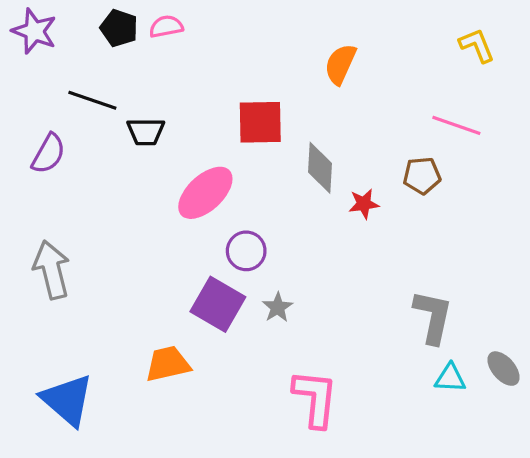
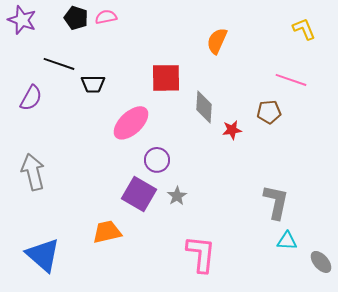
gray ellipse: (504, 369) -> (321, 262), moved

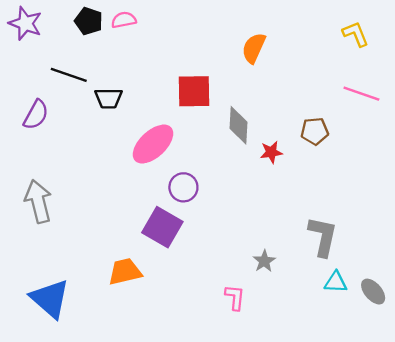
pink line: (291, 80) -> (361, 94), moved
gray star: (177, 196) -> (264, 261), moved
pink L-shape: (201, 254) -> (235, 297), size x0.6
gray ellipse: (321, 262) -> (373, 292), moved

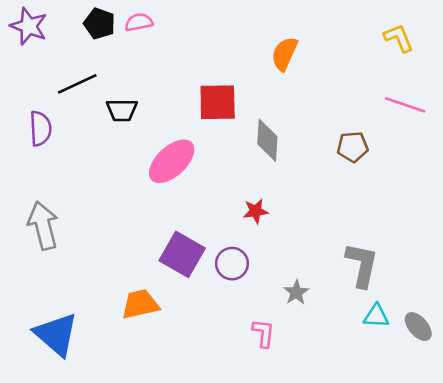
black line: (69, 75) -> (77, 84), turned -44
purple semicircle: (36, 115) -> (40, 128), turned -32
red star: (271, 152) -> (256, 211), moved
purple circle: (183, 187) -> (232, 264), moved

